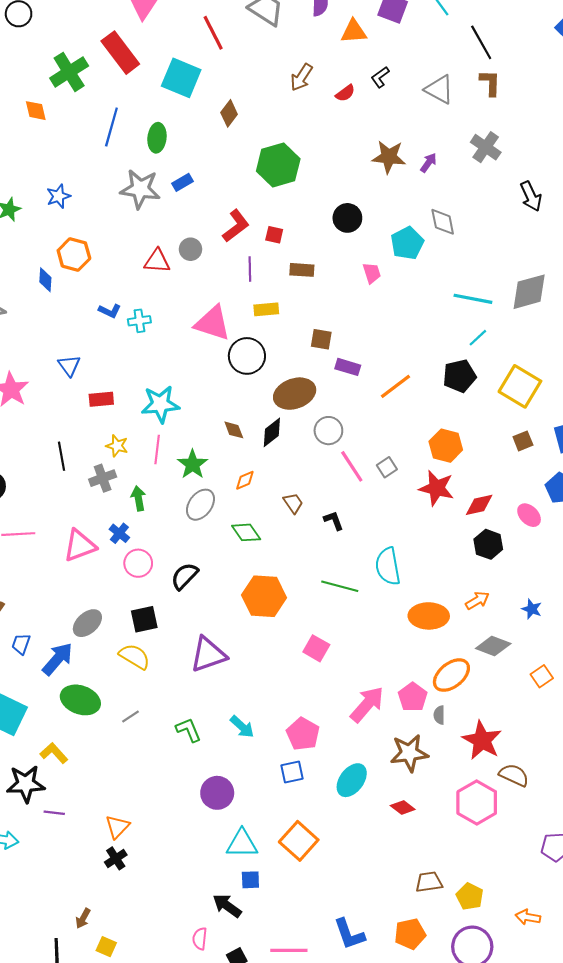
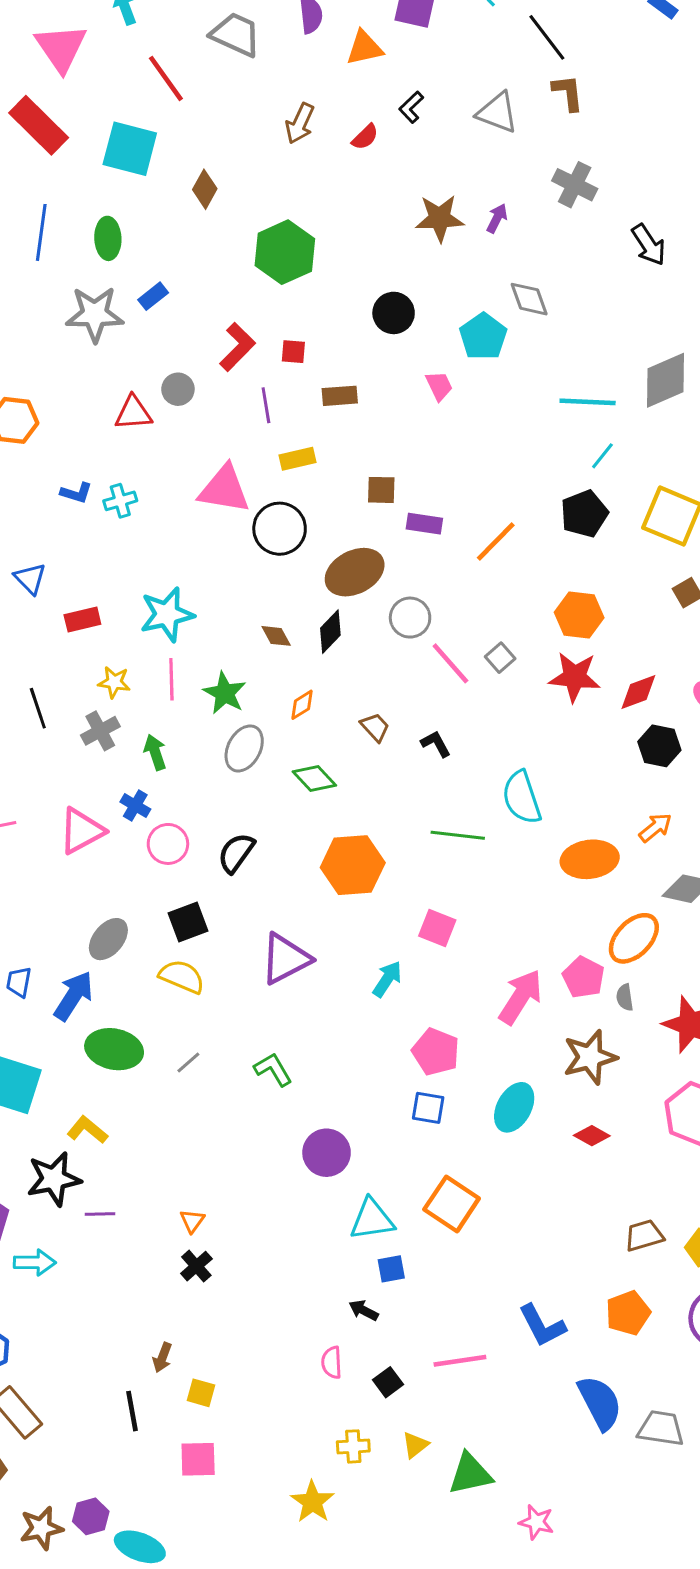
cyan arrow: (242, 727) -> (387, 979), moved, turned -90
blue square: (292, 772) -> (428, 1108), turned 30
orange triangle: (117, 827) -> (192, 1221), size x0.7
black arrow: (227, 906) -> (364, 1310), size x0.7

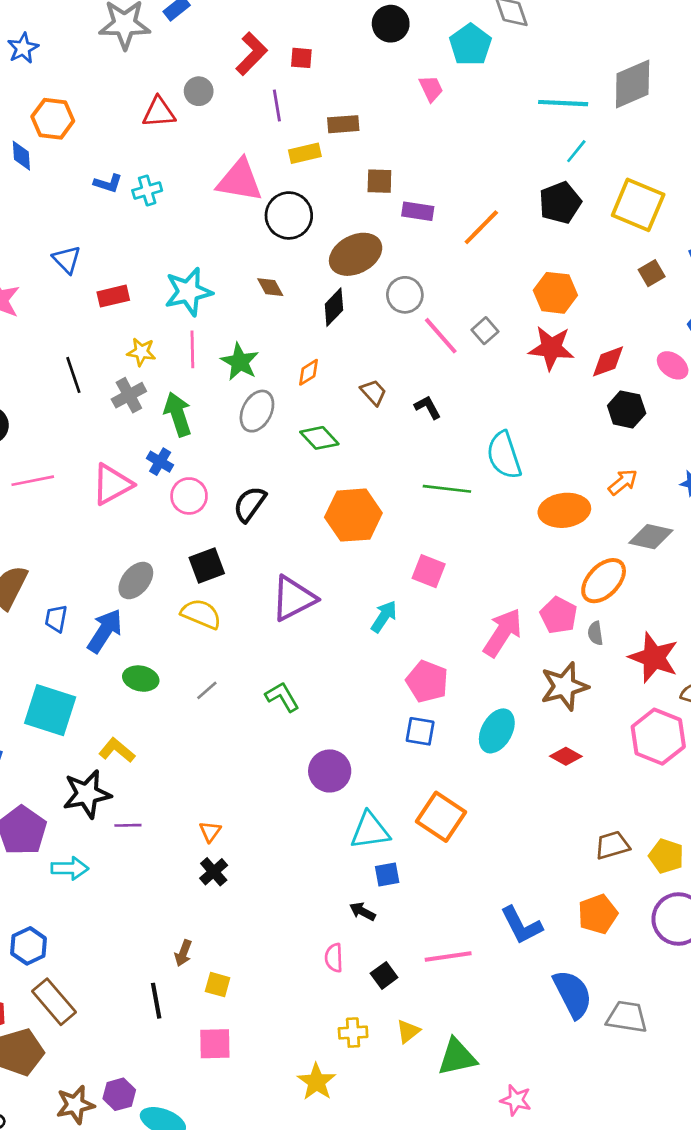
brown rectangle: (340, 396) -> (343, 124), moved
brown diamond: (276, 636) -> (270, 287), moved
green arrow: (155, 752) -> (178, 414), size x1.4
green ellipse: (114, 1049) -> (141, 679), size x0.7

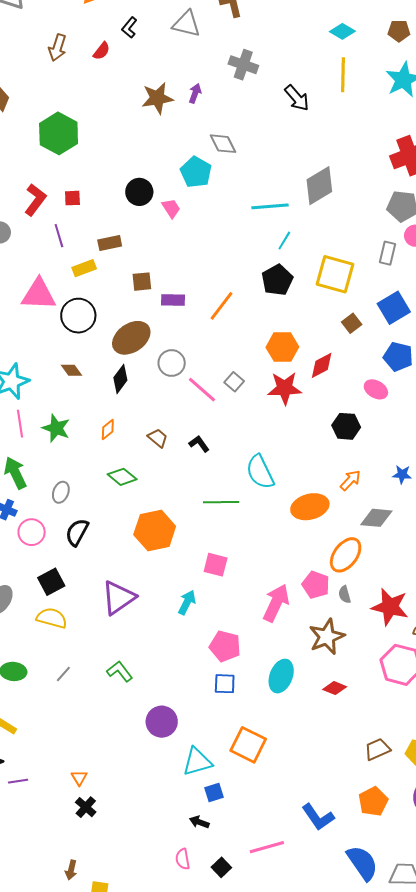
black circle: (391, 24) -> (139, 192), moved
red diamond: (608, 361) -> (322, 365), moved
gray ellipse: (257, 411) -> (61, 492), moved, size x0.7

